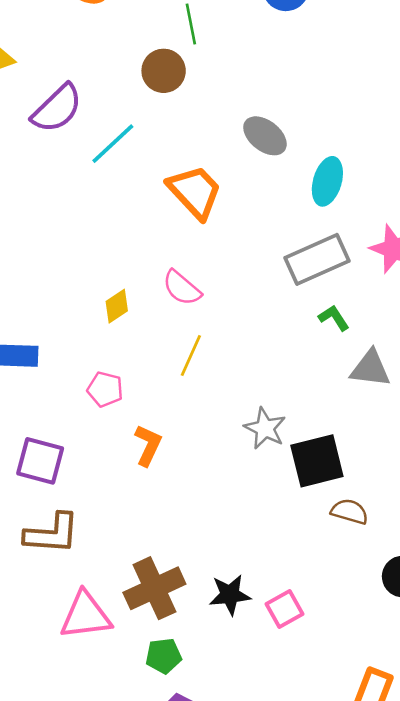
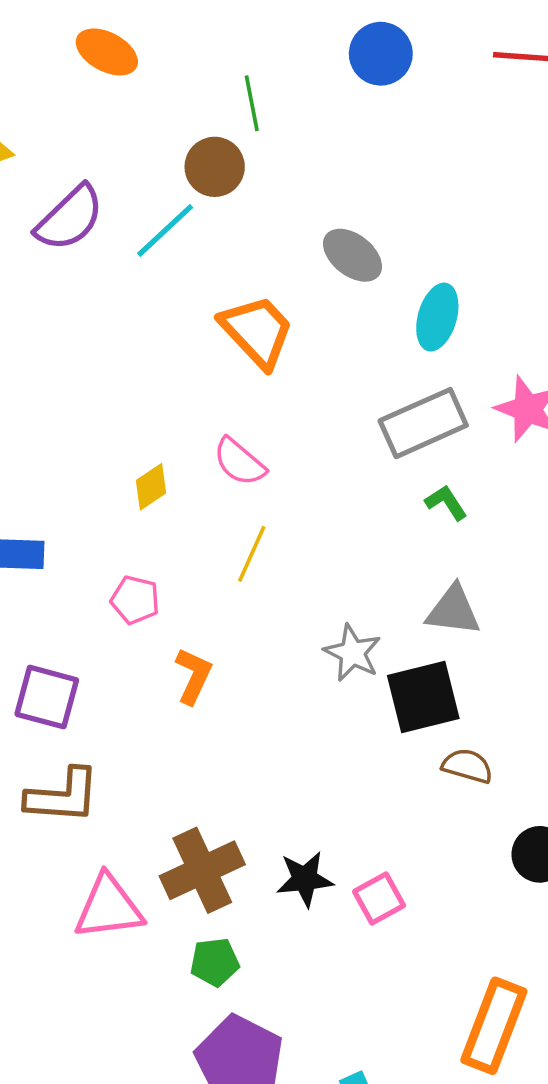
cyan line: (113, 144) -> (165, 230), moved
gray triangle: (370, 369) -> (453, 610), moved

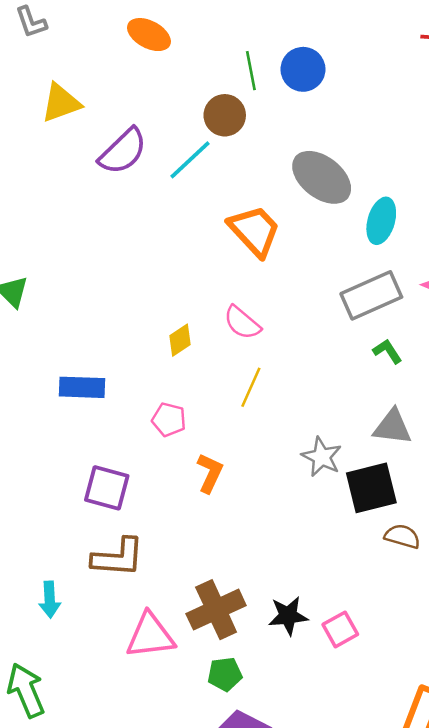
blue circle: (381, 54) -> (303, 69), moved
gray ellipse: (353, 255) -> (322, 177), size x1.4

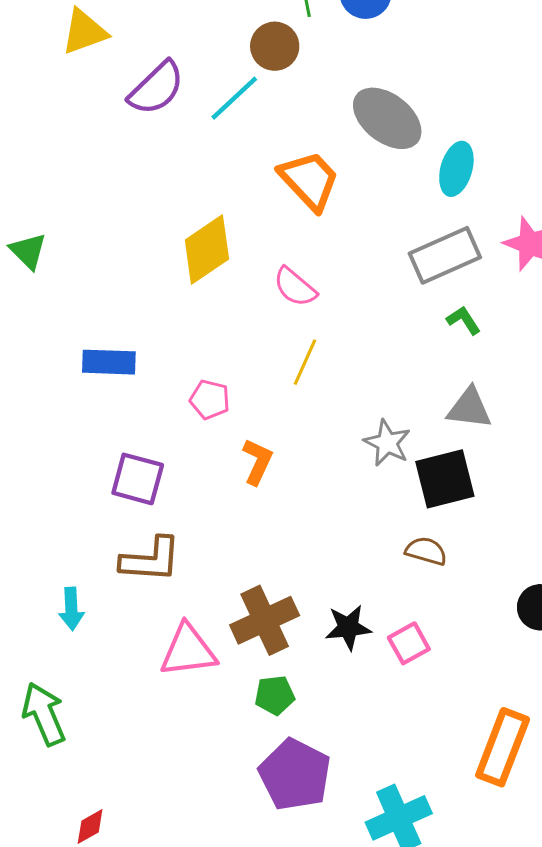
yellow diamond: (180, 340) -> (207, 250), moved, size x1.8
brown semicircle: (402, 536) -> (426, 551), moved

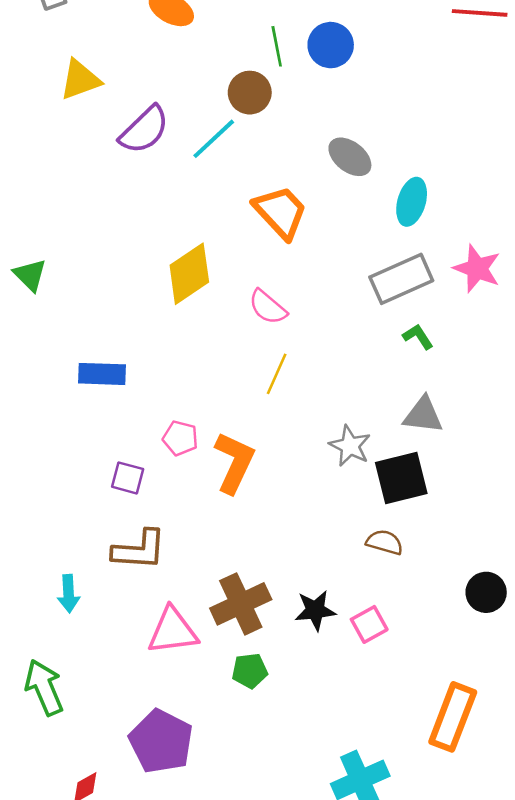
gray ellipse: (387, 118) -> (350, 157), size x0.7
pink pentagon: (210, 400) -> (180, 438), moved
orange L-shape: (257, 462) -> (234, 463), size x1.5
purple square: (138, 479) -> (128, 478), size x0.7
purple pentagon: (295, 775) -> (161, 741), moved

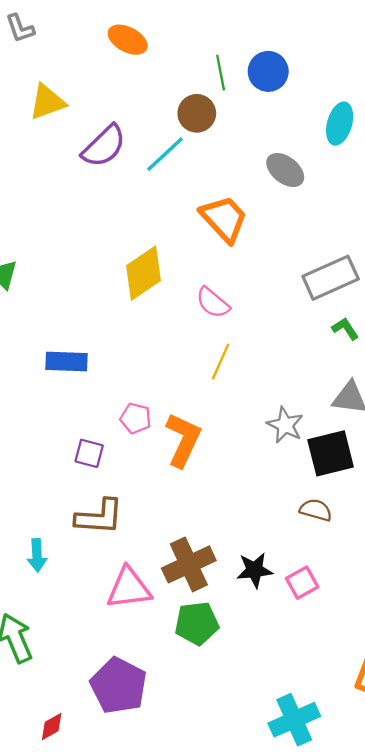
cyan ellipse: (412, 202) -> (340, 124), moved
green pentagon: (250, 671) -> (197, 623), size x1.4

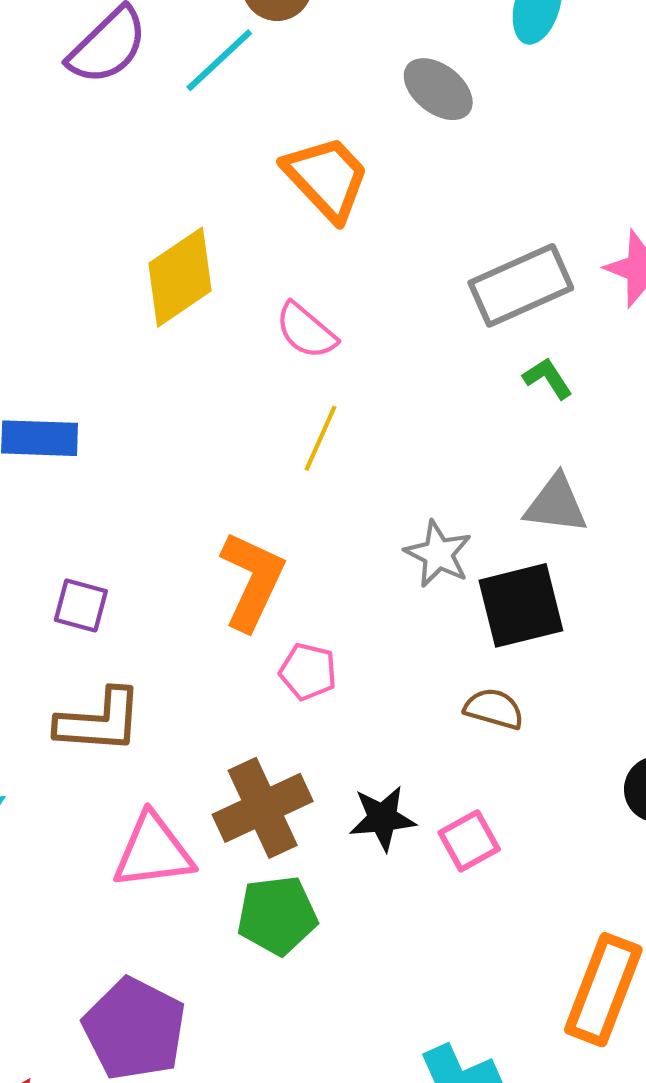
pink pentagon: (136, 418) -> (308, 672), moved

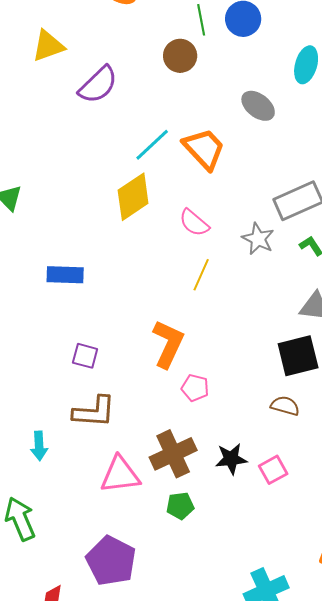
cyan line: (219, 60) -> (152, 145), moved
gray star: (438, 554) -> (258, 239), moved
green pentagon: (277, 915) -> (180, 506), size x0.7

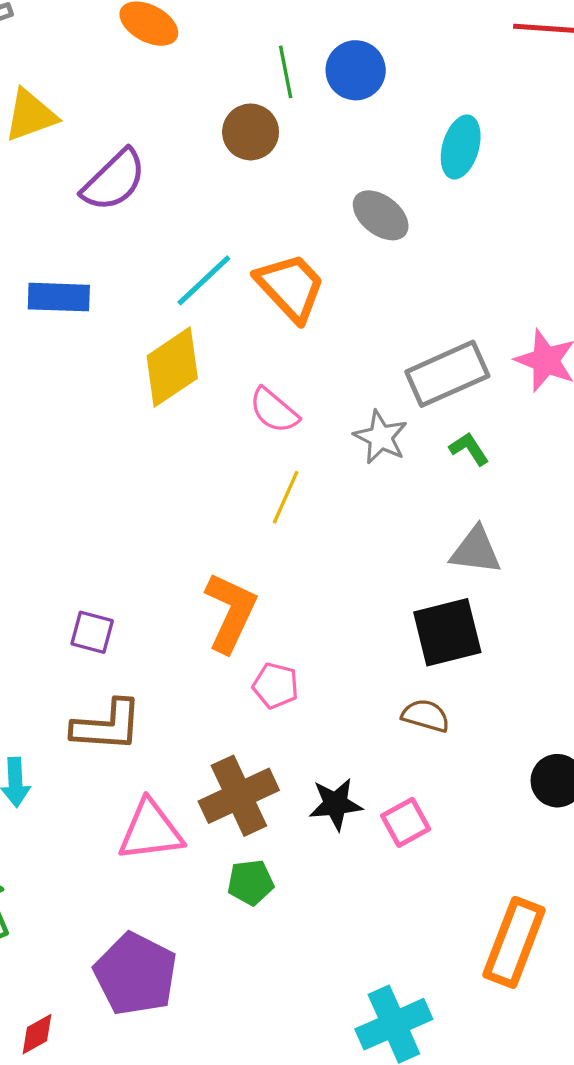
blue rectangle: (65, 275) -> (59, 297), moved

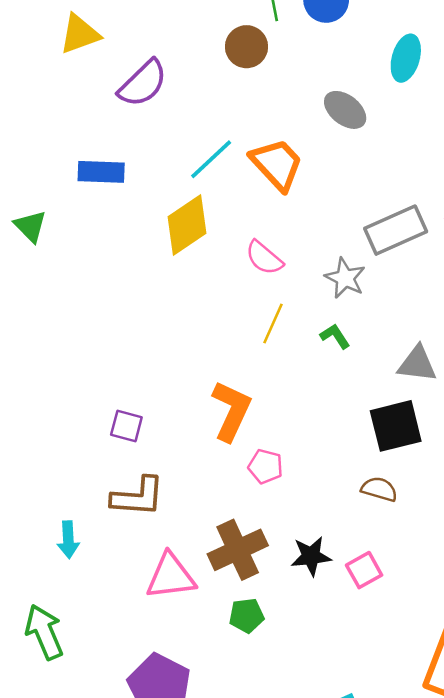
green L-shape: (469, 449) -> (335, 336), moved

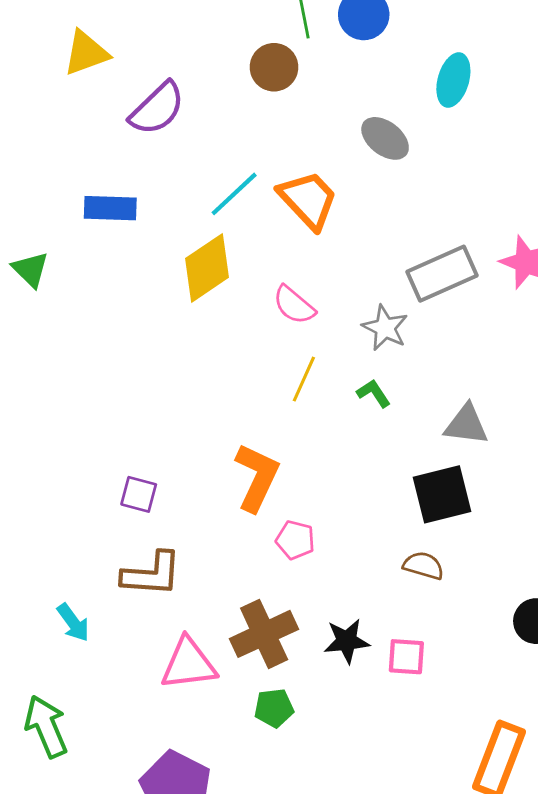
cyan arrow: (68, 540) -> (73, 623), turned -33
pink square: (364, 570) -> (406, 657), turned 33

